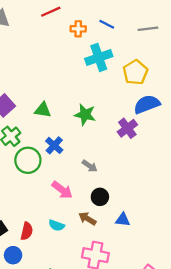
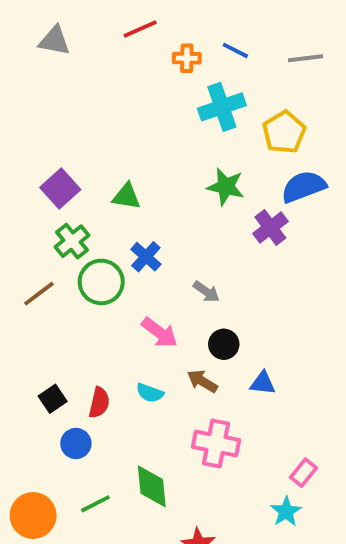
green star: (85, 115) -> (226, 187), moved

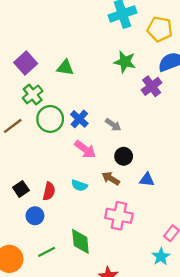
yellow pentagon: (284, 132) -> (160, 29), turned -30
blue cross: (146, 257) -> (79, 119), moved

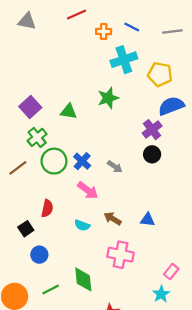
green star: (125, 62) -> (108, 98), moved, turned -30
black circle: (124, 156) -> (152, 154), moved
red semicircle: (49, 191) -> (47, 208), moved

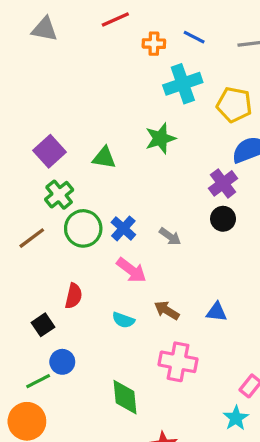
green line: (51, 290) -> (38, 381), moved

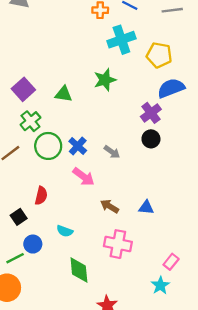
cyan semicircle: (123, 320) -> (65, 231), moved

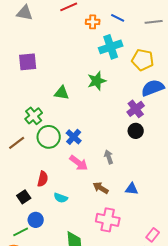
purple square: (23, 89) -> (28, 62), moved, turned 36
gray arrow: (112, 152) -> (109, 157), moved, turned -144
cyan semicircle: (65, 231) -> (61, 198), moved

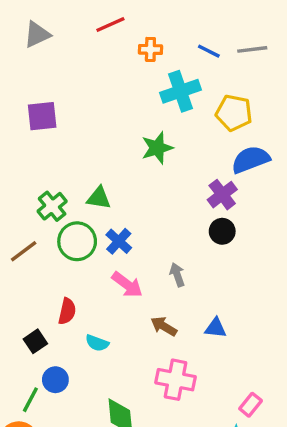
gray triangle: (25, 13) -> (37, 34), turned -36
blue line: (118, 18) -> (209, 51), moved
green triangle: (62, 93) -> (99, 198), moved
green line: (21, 232) -> (30, 400), turned -35

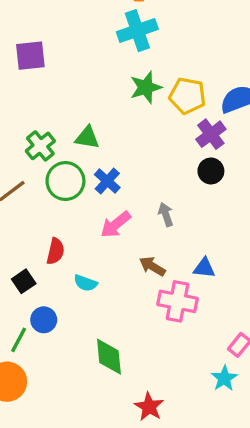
cyan cross: (180, 91) -> (137, 31), moved
yellow pentagon: (234, 113) -> (187, 96), moved
pink arrow: (127, 285) -> (116, 224), turned 104
pink cross: (175, 380) -> (177, 301), moved

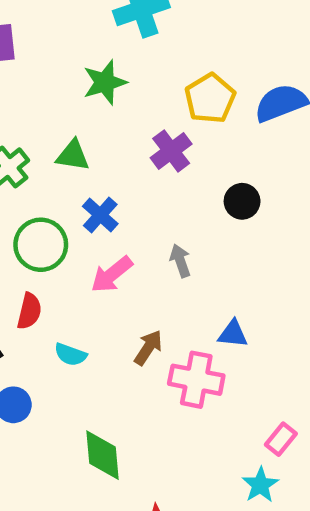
green star: (146, 87) -> (105, 82), moved
yellow pentagon: (187, 96) -> (210, 98), turned 30
purple cross: (211, 134) -> (171, 151), moved
green circle: (65, 181) -> (41, 245), moved
brown arrow: (152, 266) -> (148, 348), moved, turned 92

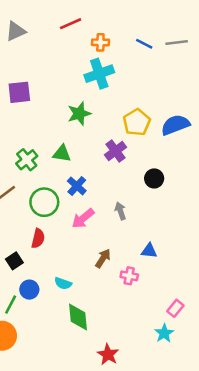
cyan semicircle: (70, 355) -> (63, 283), moved
pink cross: (196, 380) -> (129, 276), size x0.6

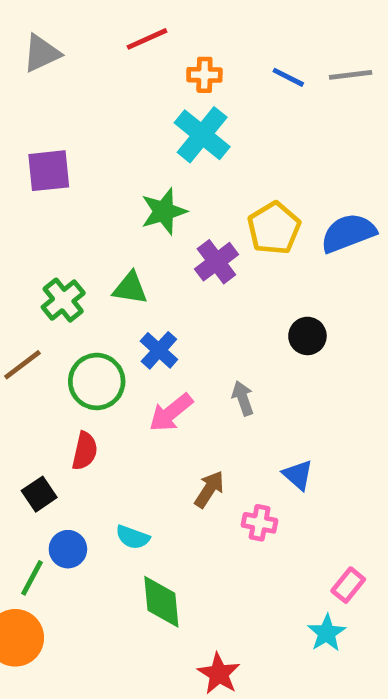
cyan cross: (99, 74) -> (202, 135), turned -32
purple cross: (115, 151) -> (216, 262), moved
blue triangle: (149, 251) -> (298, 475), turned 35

